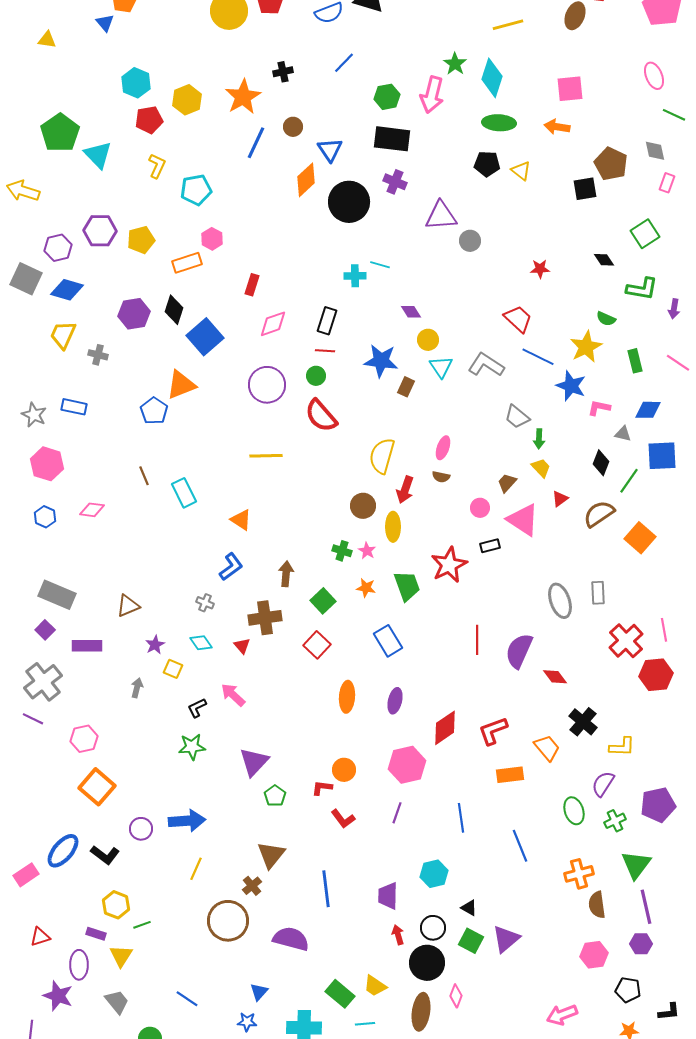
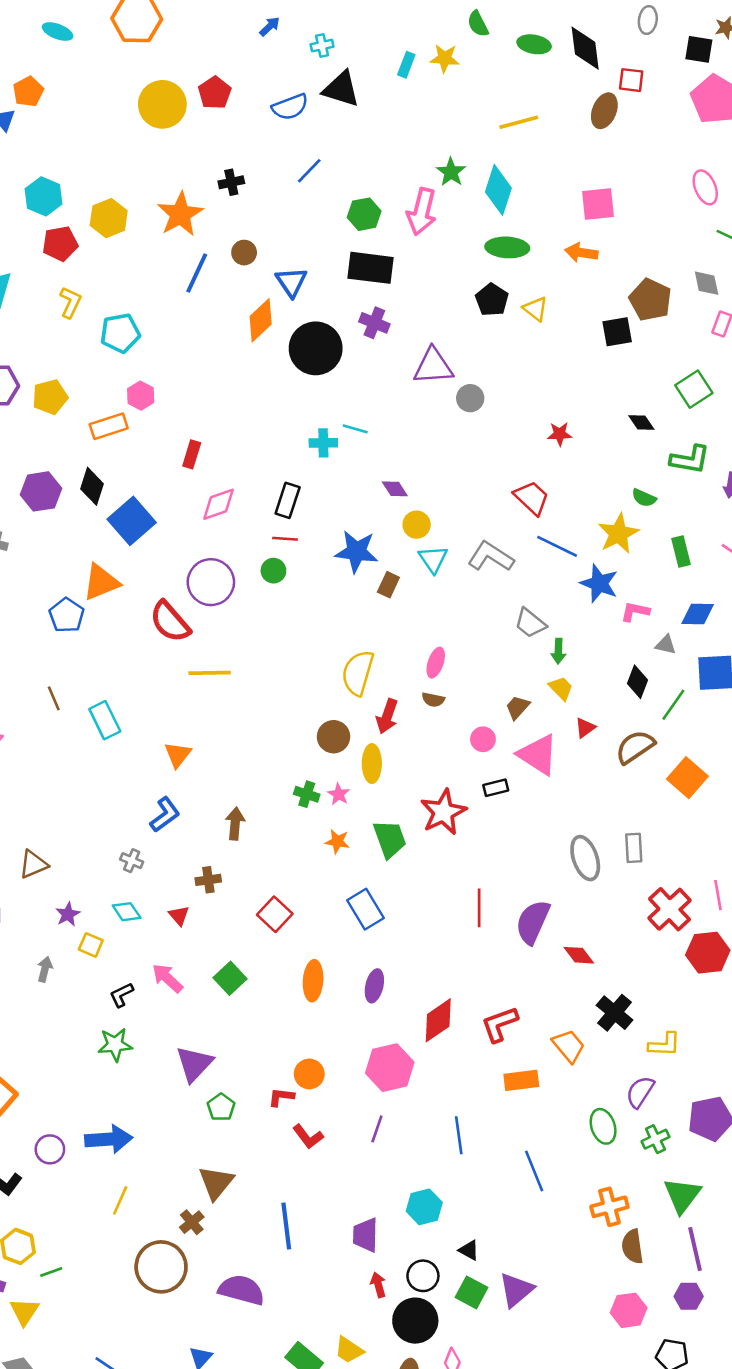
black pentagon: (487, 164) -> (492, 300), turned 30
red semicircle: (321, 416) -> (170, 622), moved
orange triangle: (241, 520) -> (178, 755), turned 35
green square: (323, 601) -> (230, 978), moved
brown cross: (265, 618) -> (208, 880), size x0.6

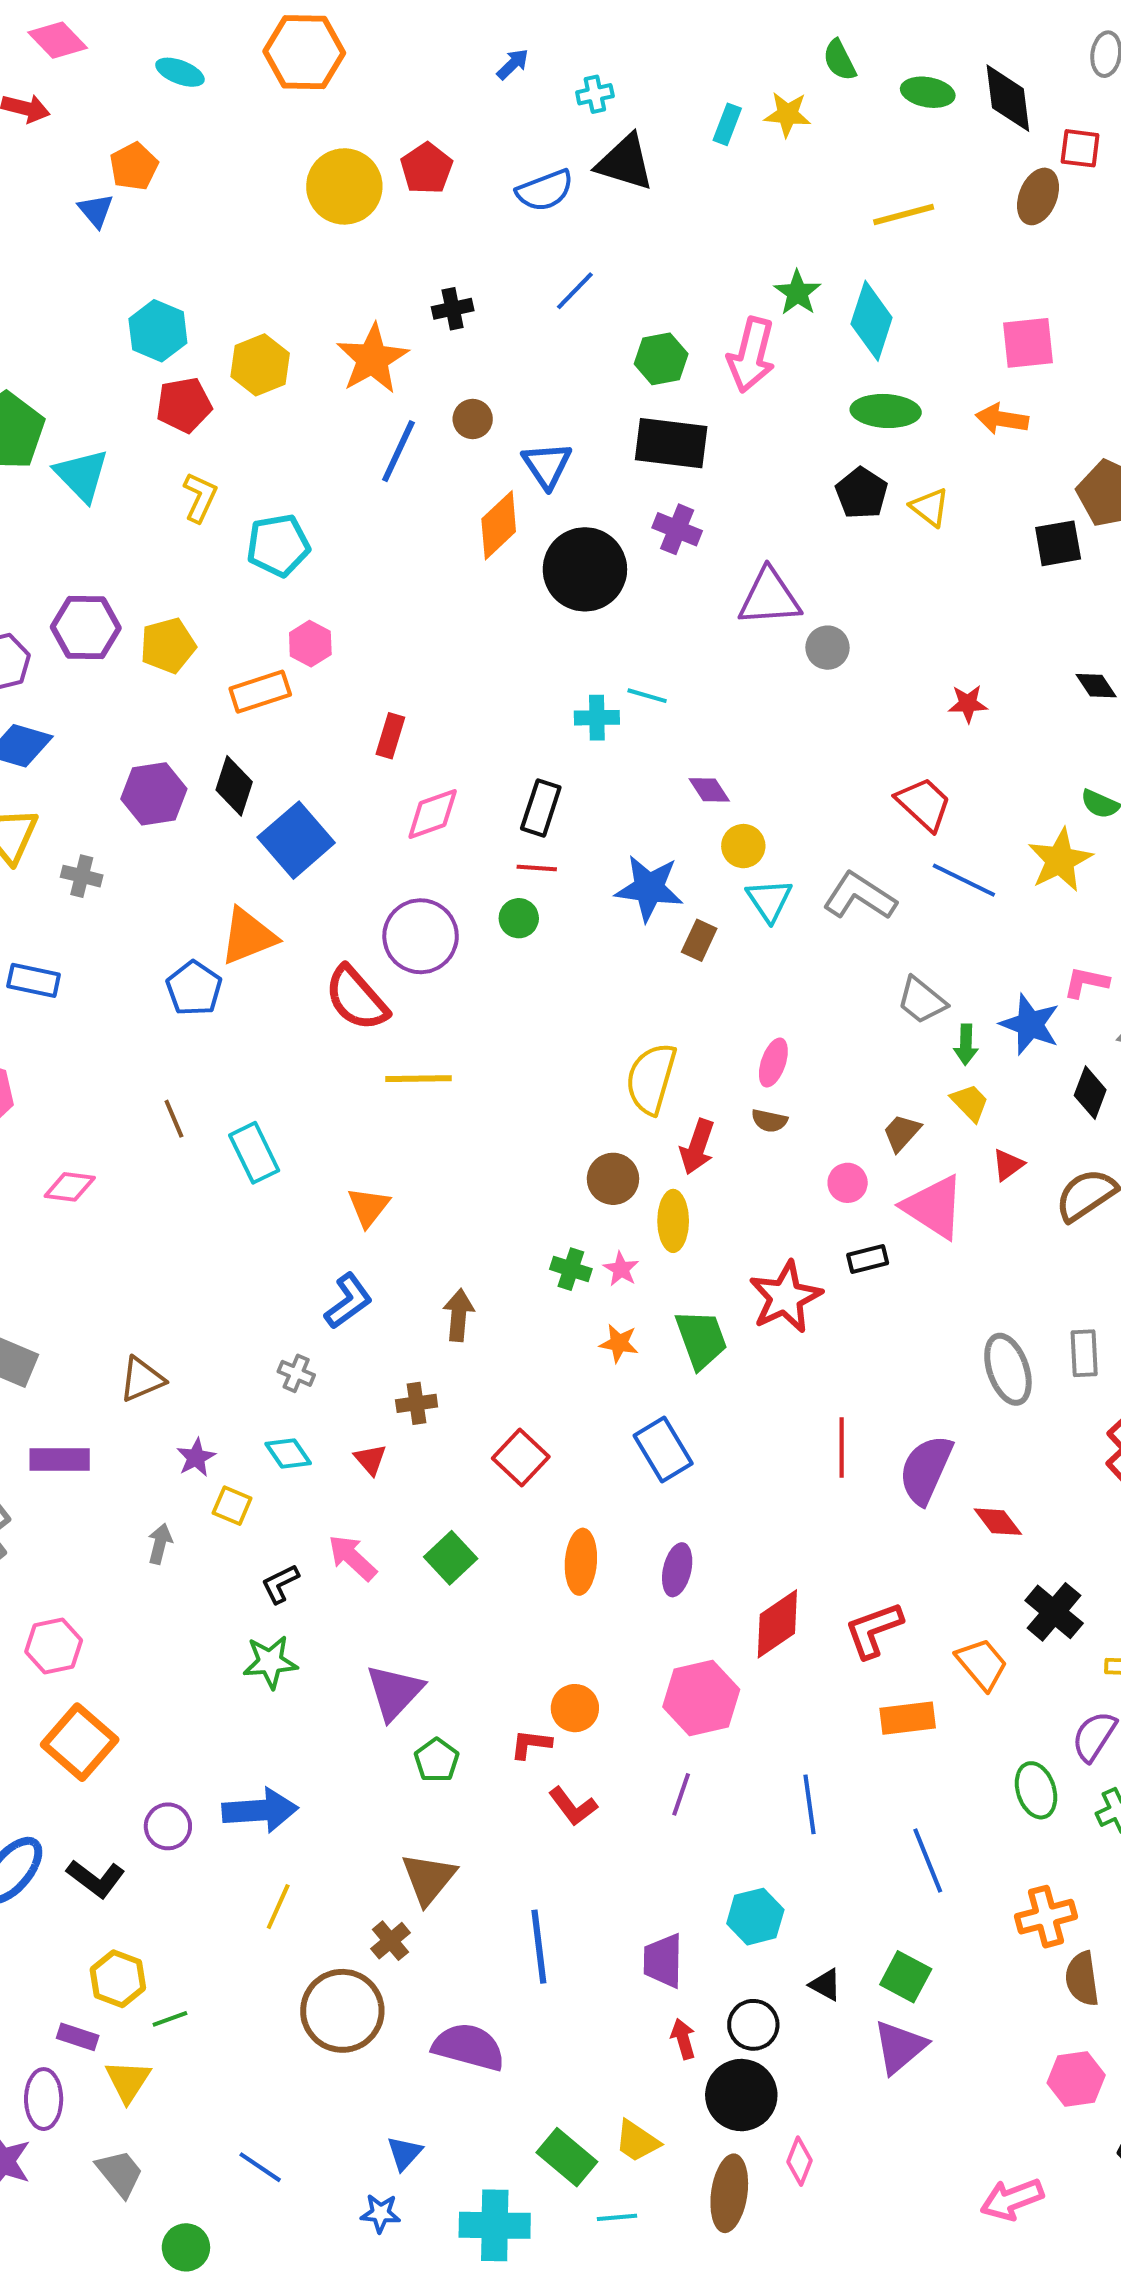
blue star: (599, 583) -> (1030, 1024), moved
green square: (471, 1292) -> (906, 1977), moved

